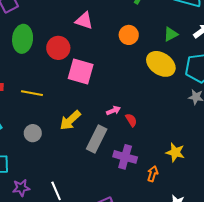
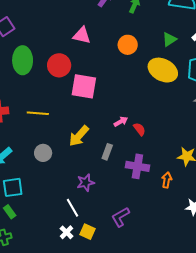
gray rectangle: (97, 139) -> (107, 152), size x0.6
purple star: (21, 188) -> (86, 183), moved

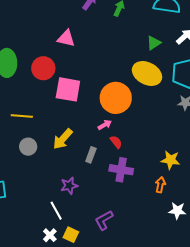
orange circle: (128, 45) -> (116, 98), moved, size x1.6
red semicircle: (139, 129) -> (116, 142), moved
gray circle: (43, 153) -> (28, 147), moved
orange arrow: (167, 180) -> (160, 185), moved

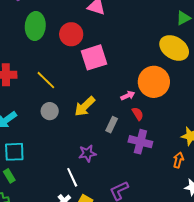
pink square: (68, 89) -> (94, 57), turned -32
orange circle: (116, 98) -> (154, 82), moved
yellow line: (22, 116) -> (46, 80), turned 35

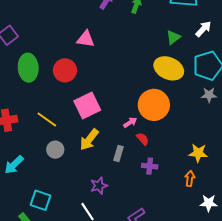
pink square: (94, 57) -> (87, 106), moved
purple cross: (140, 142) -> (150, 166), size x0.7
cyan square: (14, 152) -> (40, 200), moved, turned 30

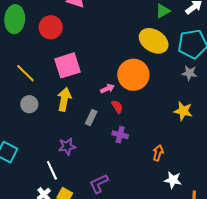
yellow arrow: (89, 140) -> (64, 99), turned 145
yellow star: (198, 153) -> (183, 111), moved

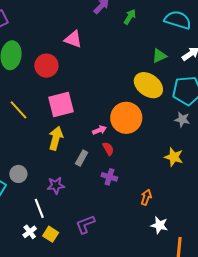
gray circle: (29, 104) -> (18, 174), moved

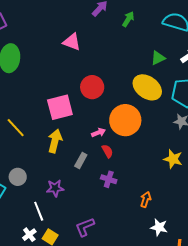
red circle: (46, 66) -> (92, 87), moved
yellow line: (19, 110) -> (16, 128), moved

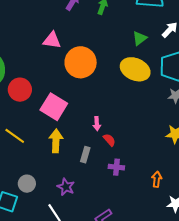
red circle: (92, 87) -> (20, 90), moved
pink square: (60, 107) -> (54, 107), turned -32
orange circle: (125, 120) -> (81, 62), moved
pink arrow: (98, 133) -> (97, 124), turned 120
purple star: (55, 188) -> (66, 187), turned -30

